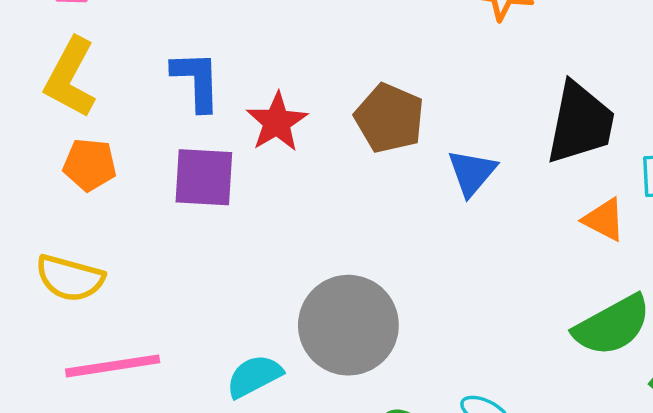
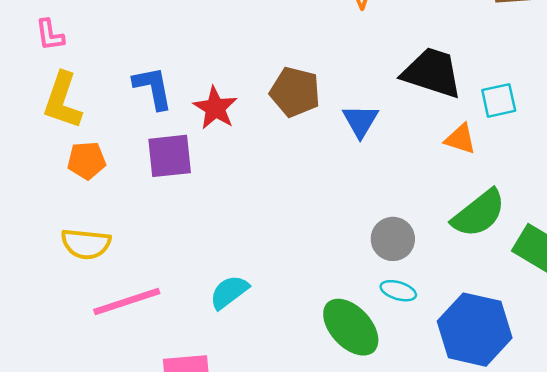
black trapezoid: (580, 123) -> (432, 73), turned -74
gray circle: (348, 325) -> (393, 239), moved, size x0.6

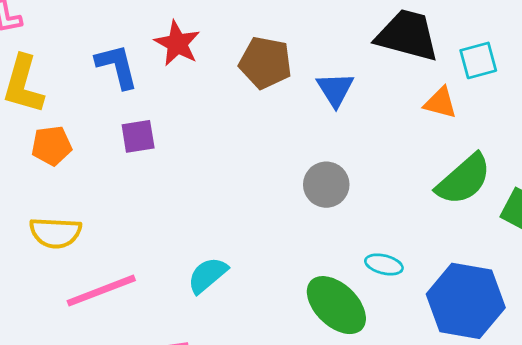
red star: (215, 108) -> (177, 43), moved
purple square: (170, 156) -> (138, 136), size x0.7
gray circle: (393, 239) -> (326, 185), moved

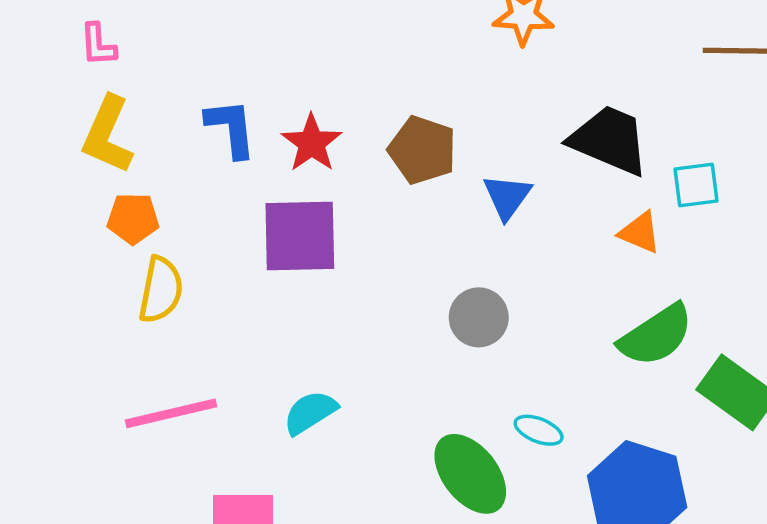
red star: (177, 43) -> (312, 143), moved
purple square: (138, 136) -> (300, 236), moved, size x1.8
yellow semicircle: (55, 233) -> (161, 290), moved, turned -90

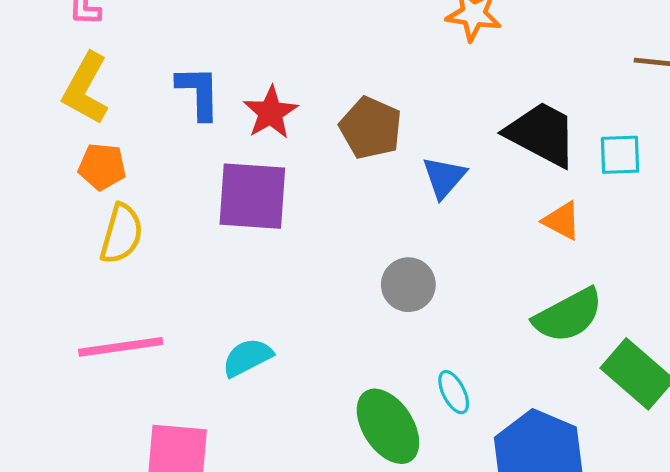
cyan square: (696, 185) -> (620, 155), moved
cyan ellipse: (539, 430) -> (454, 392), turned 36

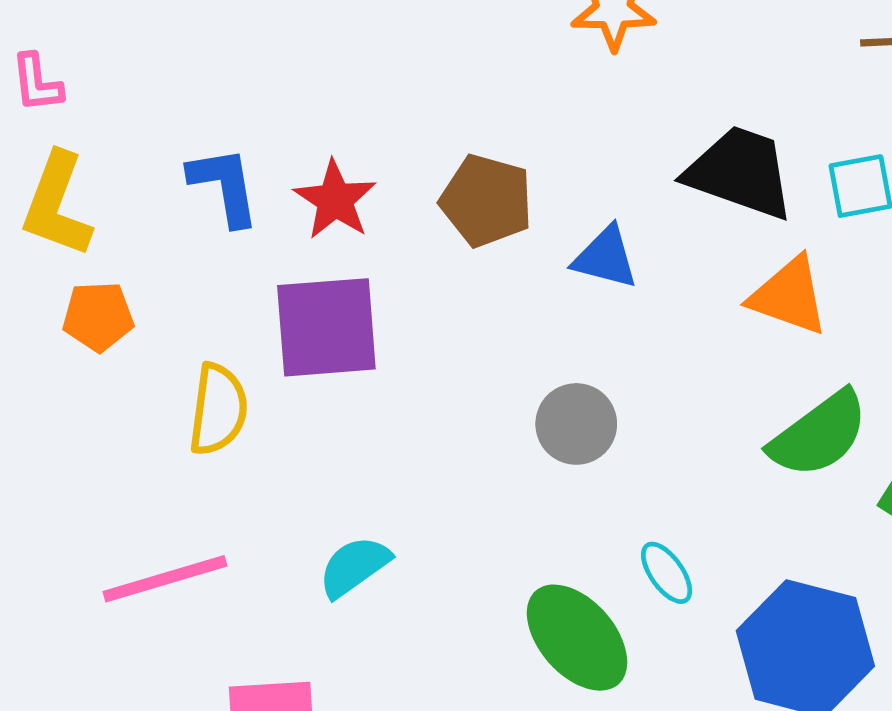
blue triangle: (444, 177) -> (605, 258), turned -48
orange triangle: (562, 221) -> (789, 296), size x1.4
yellow semicircle: (121, 234) -> (218, 409), moved

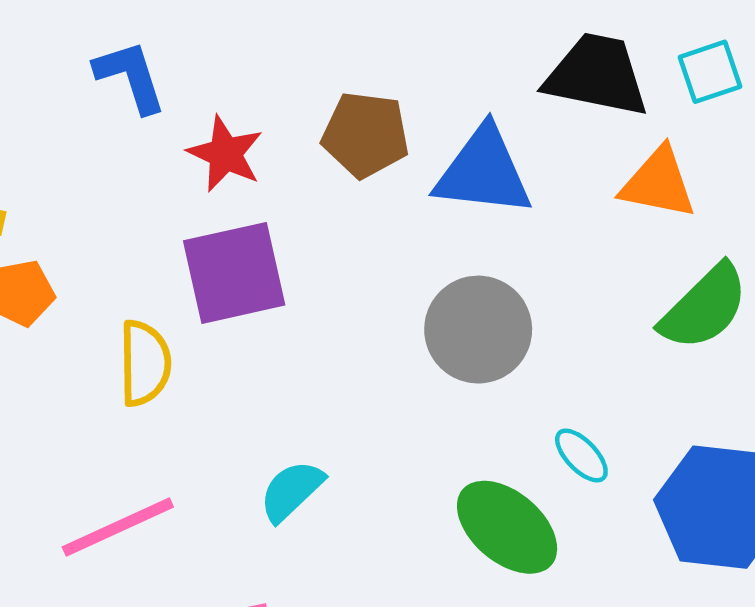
blue L-shape: (224, 186) -> (130, 77), moved
blue triangle: (605, 258) -> (483, 172), size x1.6
gray circle: (576, 424) -> (478, 330), size x1.4

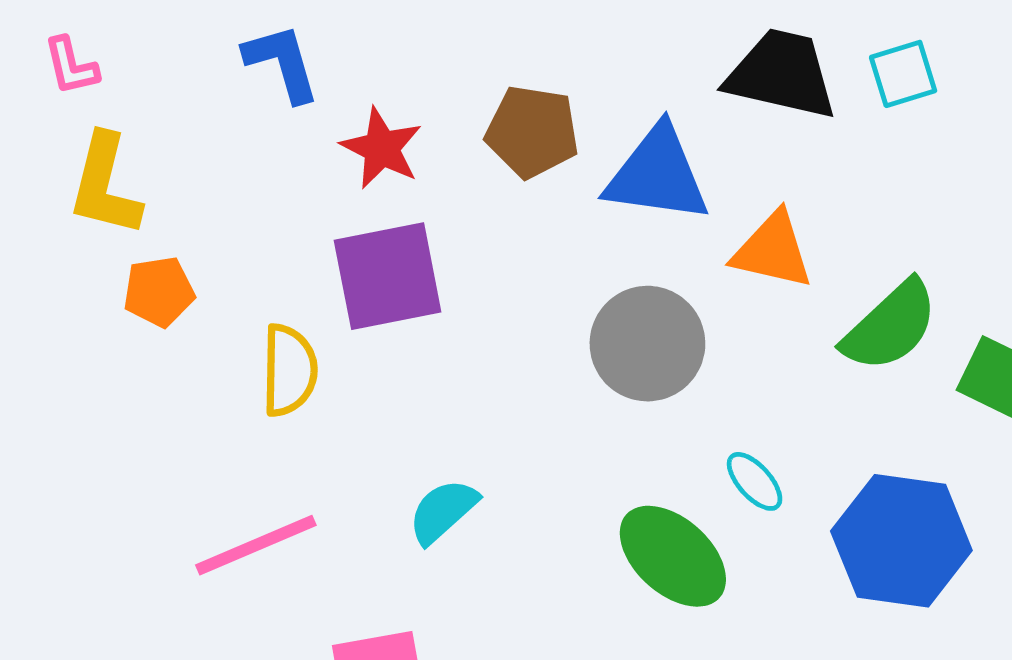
orange triangle: (658, 183) -> (773, 250), moved

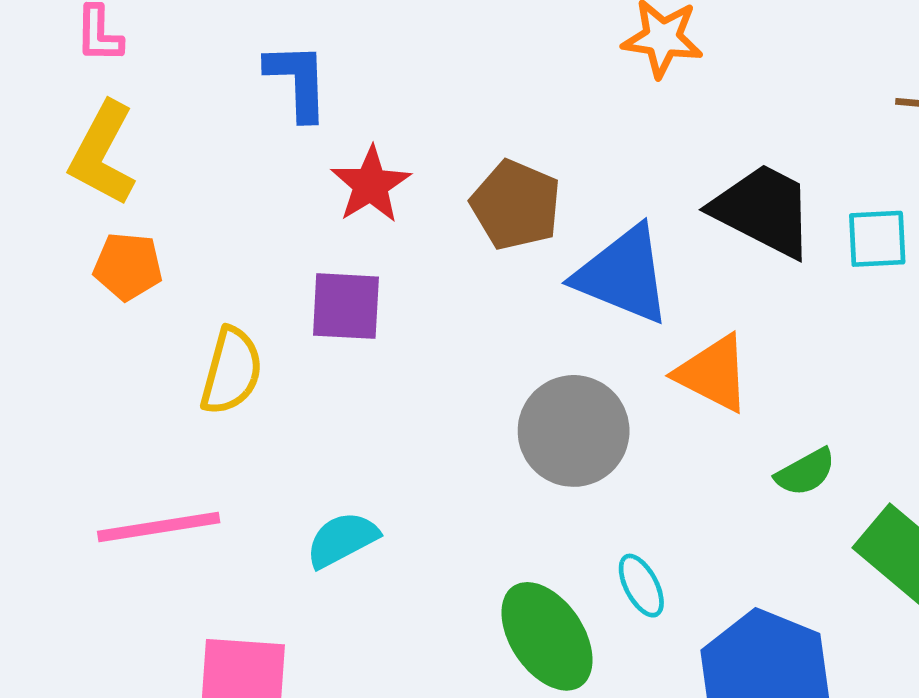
purple square: (388, 276) -> (346, 306), size x0.7
green semicircle: (890, 326) -> (805, 472), size x0.6

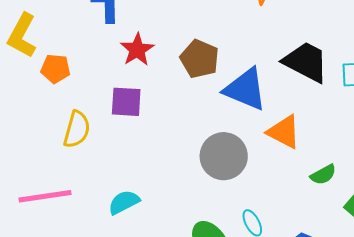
orange pentagon: (128, 266) -> (56, 69), moved

